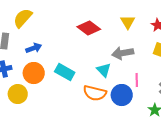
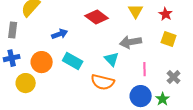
blue arrow: (34, 48) -> (60, 34), moved
blue circle: (122, 95) -> (141, 96), moved

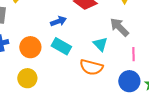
blue arrow: (60, 34) -> (58, 21), moved
gray arrow: (131, 42) -> (119, 27), turned 55
yellow circle: (26, 83) -> (27, 78), moved

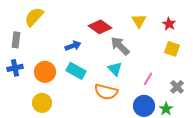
gray arrow: (119, 27) -> (120, 46), moved
pink line: (133, 54) -> (148, 79), turned 32

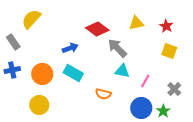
yellow triangle: (139, 21) -> (136, 23), turned 49
gray rectangle: (16, 40) -> (13, 42), turned -42
cyan triangle: (115, 69) -> (122, 71), moved, turned -35
orange semicircle: (106, 92) -> (103, 94), size x0.7

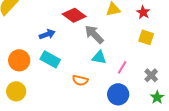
green star: (163, 111) -> (157, 97), moved

